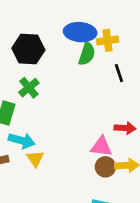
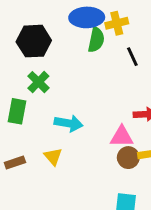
cyan arrow: (22, 141) -> (69, 123), moved

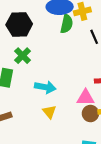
yellow triangle: (53, 157) -> (49, 112), moved

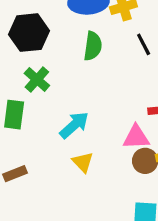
green semicircle: (67, 24) -> (93, 46), moved
cyan arrow: (45, 87) -> (74, 125), turned -48

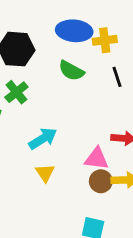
green semicircle: (93, 46) -> (71, 71), turned 100

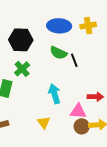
yellow cross: (105, 40) -> (88, 26), moved
black line: (117, 77) -> (74, 60), moved
cyan arrow: (43, 139) -> (54, 94), moved, turned -72

